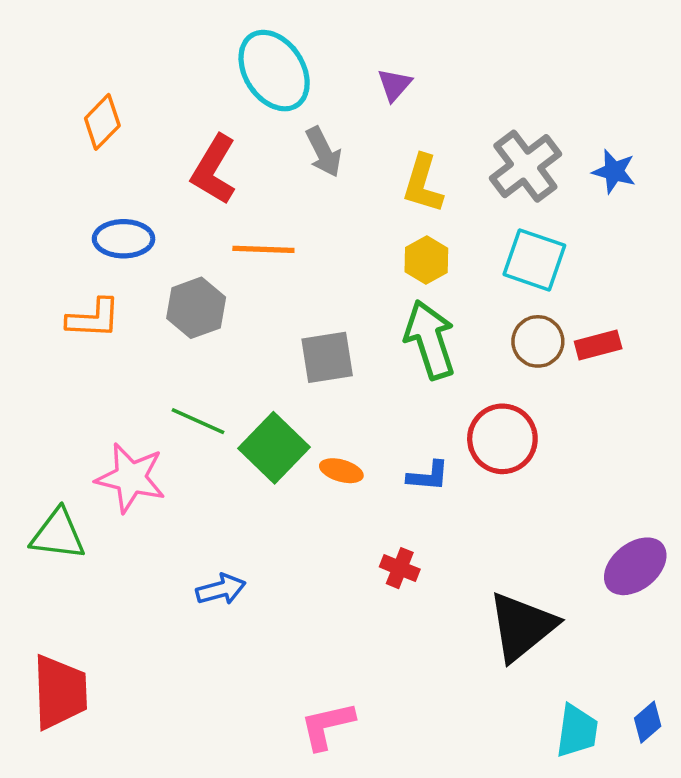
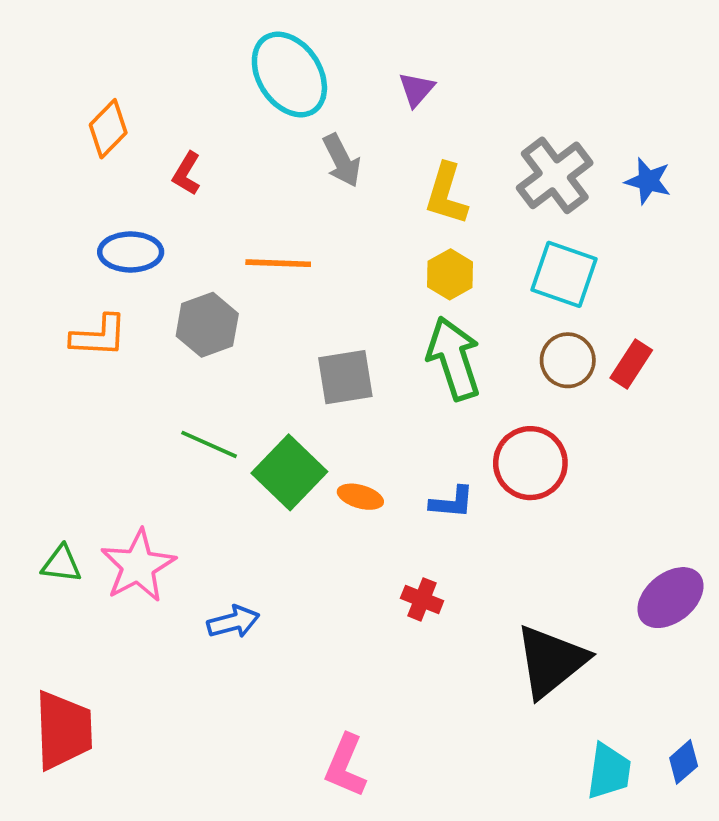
red L-shape: (214, 170) -> (187, 174), moved, size x0.6
red rectangle: (598, 345) -> (631, 364), turned -42
pink star: (131, 478) -> (138, 566), moved, turned 30
green triangle: (58, 534) -> (61, 564), size x0.7
pink L-shape: (327, 726) -> (345, 766), turned -54

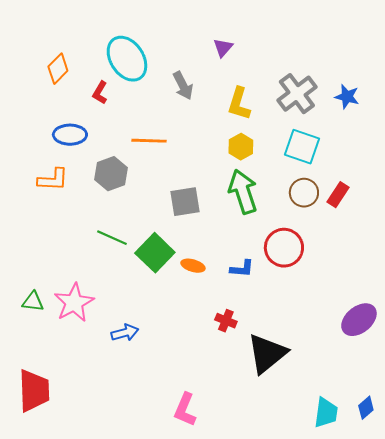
cyan ellipse: (289, 75) -> (127, 59), moved
black triangle: (551, 661) -> (267, 354), moved

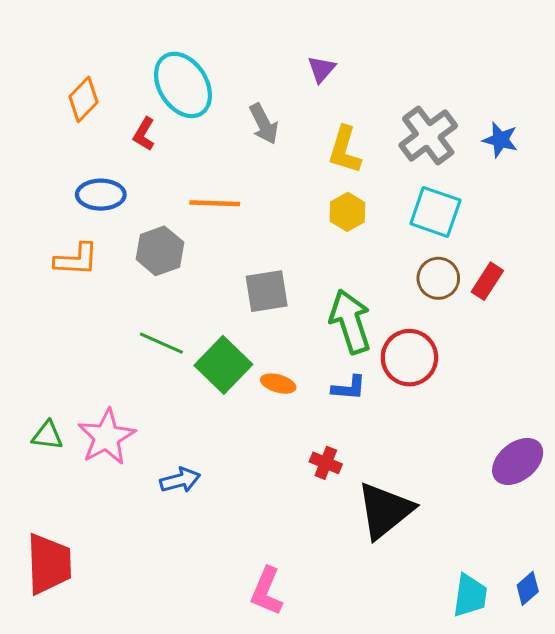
green arrow: (243, 192) -> (350, 322), moved

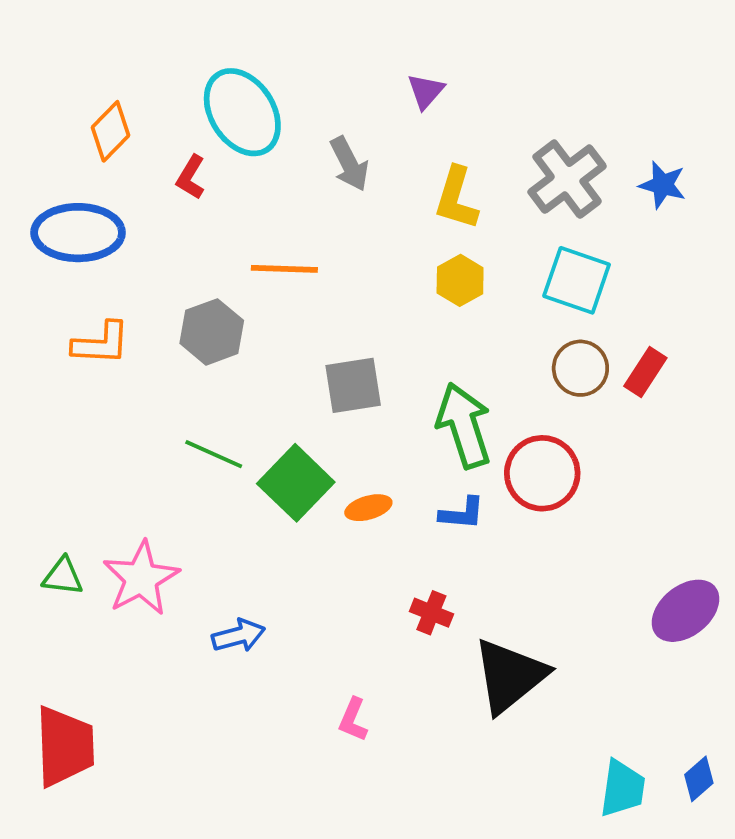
blue ellipse: (101, 195) -> (78, 233), moved, size x1.4
orange ellipse: (278, 384) -> (368, 508), turned -32
pink L-shape: (267, 591) -> (353, 720), moved, size x0.7

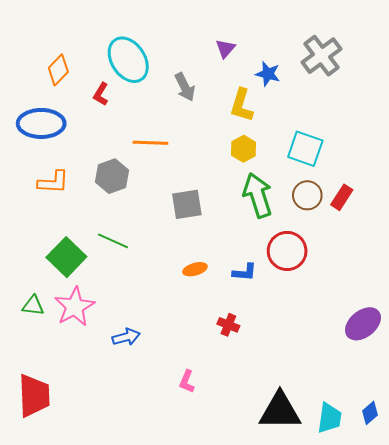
gray cross: (567, 179) -> (321, 56), moved
blue star: (663, 185) -> (268, 74), moved
green arrow: (464, 425) -> (258, 195), moved
green square: (296, 483) -> (66, 257), moved
black triangle: (510, 676) -> (280, 411), moved, turned 39

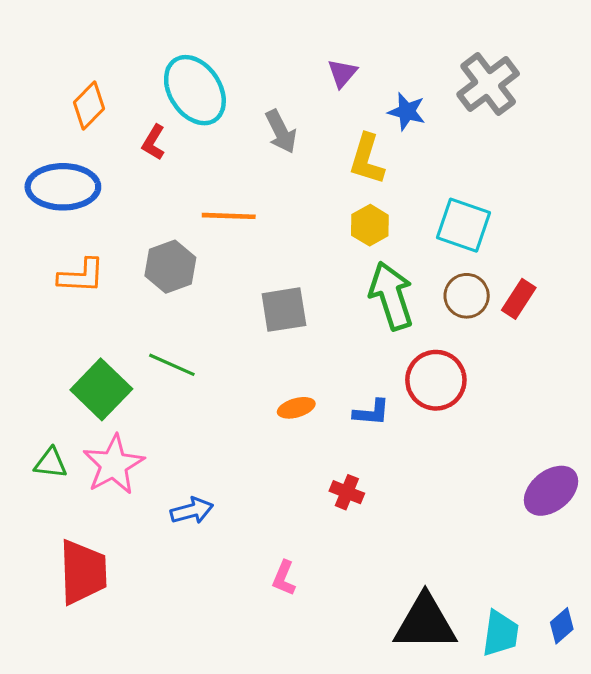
red trapezoid: (34, 396) -> (83, 572), moved

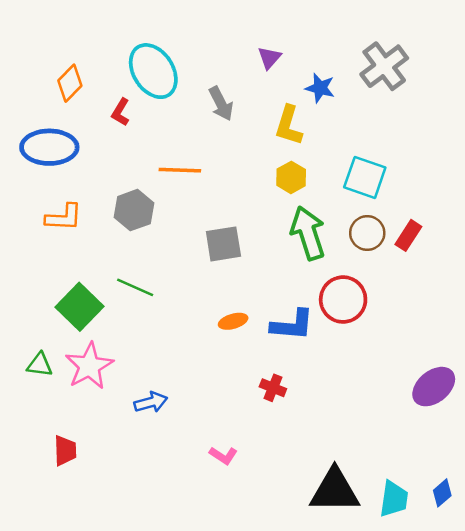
blue L-shape: (371, 412) -> (292, 325), size x1.5
red trapezoid: (83, 572) -> (65, 451), size x0.6
pink L-shape: (284, 578) -> (223, 455), turned -80

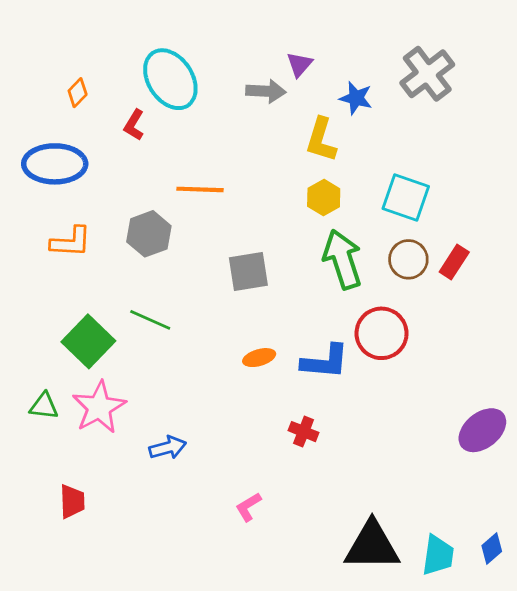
orange diamond: (70, 83) -> (78, 93), size x0.7
gray arrow: (221, 104) -> (266, 91), moved, turned -60
pink L-shape: (223, 455) -> (248, 507), turned 116

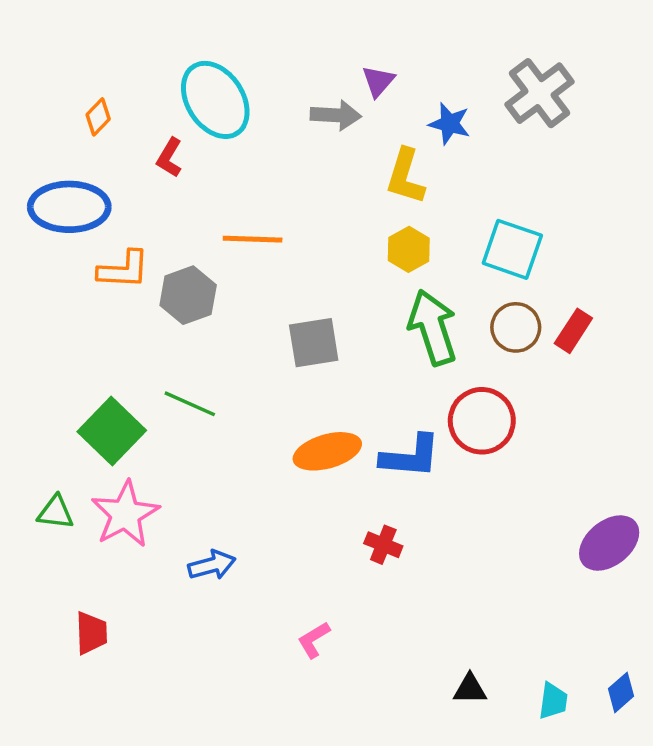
orange L-shape: (71, 242) -> (124, 270), moved
orange ellipse: (259, 358) -> (327, 451), size x1.6
black triangle: (372, 546) -> (470, 689), size x0.5
cyan trapezoid: (438, 555) -> (553, 701), size x0.7

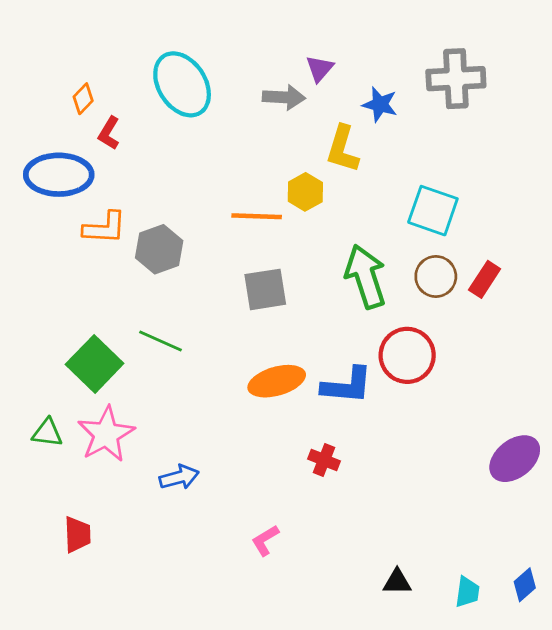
gray cross: (540, 93) -> (456, 79), turned 34
red L-shape: (169, 158) -> (109, 133), moved
orange line: (253, 239) -> (257, 216), moved
yellow hexagon: (409, 249) -> (305, 192), moved

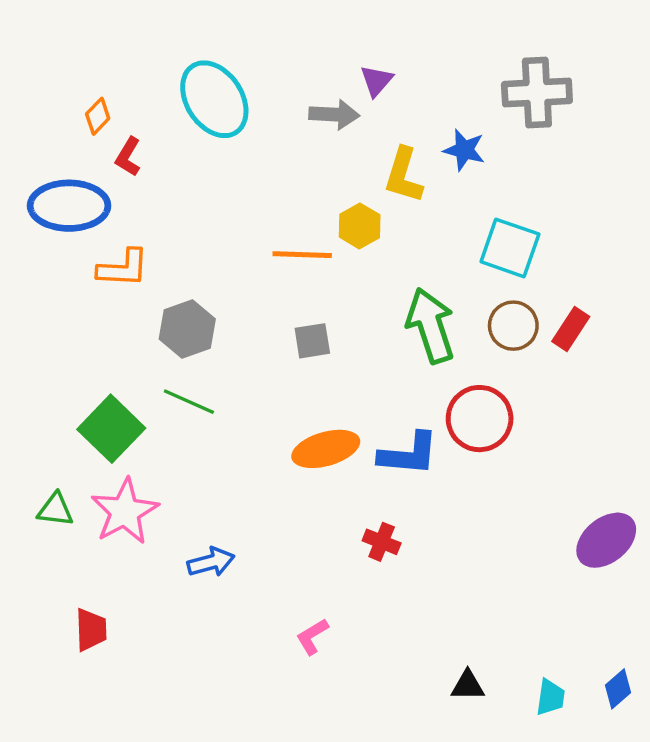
blue star: (380, 104) -> (464, 150), moved
gray hexagon: (159, 249) -> (187, 329), moved
gray square: (265, 289) -> (312, 341), size x0.7

